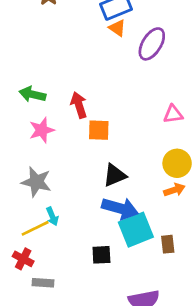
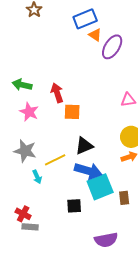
orange triangle: (117, 28) -> (95, 35), moved
pink star: (42, 130) -> (29, 112), turned -30
yellow line: (35, 228) -> (55, 160), moved
red cross: (23, 259) -> (23, 214), moved

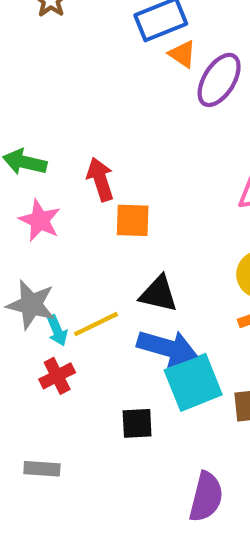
black triangle: (84, 146) -> (159, 294), turned 36
cyan arrow: (37, 177) -> (57, 331), moved
red cross: (23, 214) -> (57, 376), moved, turned 35
purple semicircle: (106, 240) -> (206, 497), turned -65

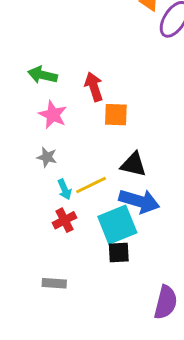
gray star: (31, 305) -> (47, 157), moved, size x0.6
cyan square: (193, 382) -> (117, 225), moved

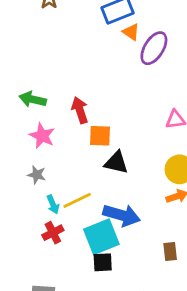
black triangle: (133, 164) -> (116, 163), moved

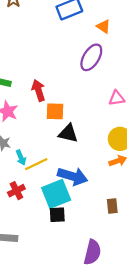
orange triangle: (131, 32) -> (103, 27), moved
purple ellipse: (154, 48) -> (91, 57), moved
cyan arrow: (53, 204) -> (21, 158), moved

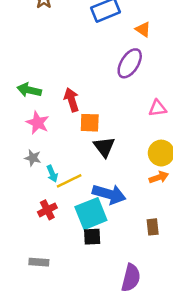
black triangle: (68, 133) -> (104, 147), turned 40

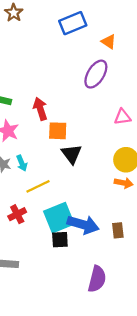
cyan arrow: (52, 174) -> (22, 163), moved
orange arrow: (159, 177) -> (124, 183), turned 30
blue arrow: (109, 194) -> (83, 225), moved

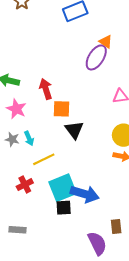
orange triangle: (109, 42) -> (106, 42), moved
brown rectangle: (118, 230) -> (116, 227), moved
purple semicircle: (97, 279) -> (97, 243), turned -40

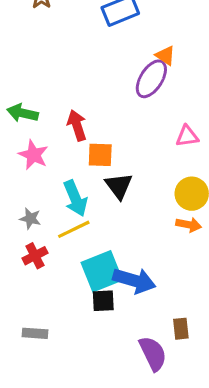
cyan arrow: (29, 138) -> (75, 198), moved, size x1.6
gray star: (12, 139) -> (30, 218), moved
red cross: (25, 185) -> (35, 256), moved

